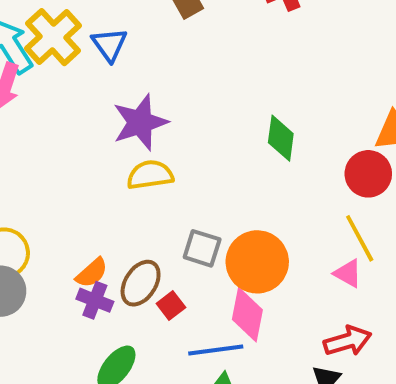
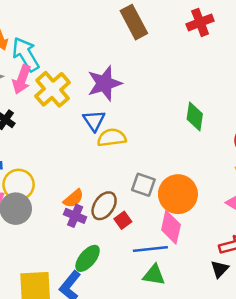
yellow cross: (53, 37) -> (53, 89), moved
blue triangle: (109, 45) -> (94, 121), moved
purple star: (140, 122) -> (104, 83), moved

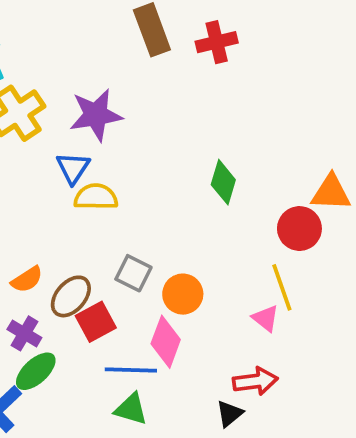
red cross: (200, 22) -> (217, 42), moved
orange circle: (178, 194) -> (183, 294), size x0.7
purple cross: (75, 216) -> (24, 333), moved
red square: (123, 220) -> (96, 322), size x1.5

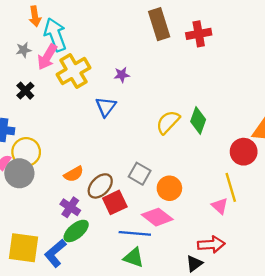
purple star: (96, 115) -> (122, 75), size x0.5
yellow semicircle: (96, 197) -> (168, 122), moved, turned -50
pink diamond: (166, 342) -> (157, 217), turned -76

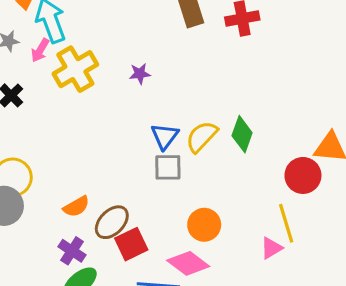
pink arrow: (47, 57) -> (40, 50), size x0.7
blue triangle: (106, 107) -> (165, 136), moved
gray square: (140, 174) -> (168, 167), moved, turned -30
pink triangle: (220, 206) -> (271, 248), turned 48

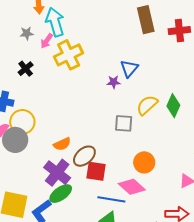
purple star: (140, 74) -> (114, 82), moved
blue triangle: (165, 136) -> (129, 68), moved
red square: (131, 244) -> (96, 171), turned 30
purple cross: (72, 251) -> (57, 173), size x1.5

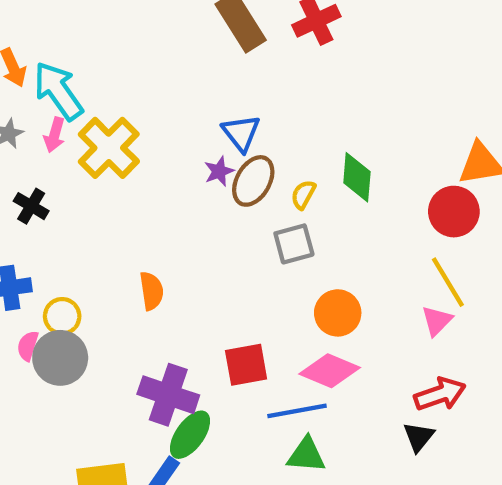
yellow semicircle: (147, 105) -> (303, 195), size x0.6
yellow circle: (22, 122) -> (62, 316), size x0.7
gray square: (124, 123) -> (294, 244), moved
orange semicircle: (62, 144) -> (151, 291), moved, turned -54
brown ellipse: (84, 156) -> (253, 181), moved

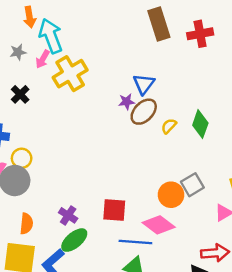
gray square: (294, 244) -> (192, 185), moved, turned -30
orange semicircle: (151, 291) -> (26, 224), moved
purple cross: (168, 395) -> (68, 215), size x0.6

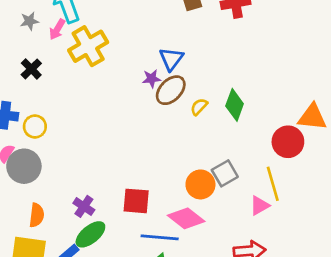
yellow circle: (22, 158) -> (35, 126), moved

